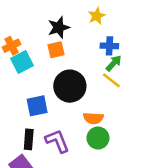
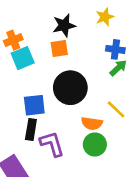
yellow line: (111, 80) -> (116, 109), moved
black rectangle: (29, 139) -> (31, 130), moved

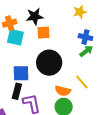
black star: (64, 25) -> (35, 16), moved
cyan square: (23, 58) -> (15, 37), turned 30

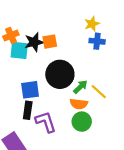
yellow star: (80, 12) -> (92, 24), moved
black star: (35, 16) -> (34, 42), moved
green arrow: (86, 51) -> (80, 87), moved

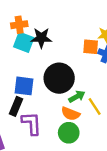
orange square: (50, 42) -> (91, 47), moved

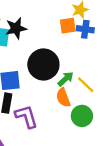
orange semicircle: (70, 114) -> (63, 98), turned 60
green circle: (69, 133) -> (82, 116), moved

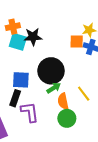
green arrow: (66, 79) -> (54, 88), moved
green circle: (82, 116) -> (67, 118), moved

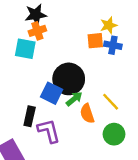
orange cross: (13, 27) -> (37, 31), moved
black star: (33, 37) -> (36, 15), moved
blue square: (21, 80) -> (52, 93), moved, turned 30
green circle: (67, 118) -> (114, 134), moved

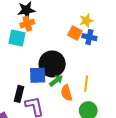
orange square: (95, 41) -> (75, 33), turned 32
blue square: (52, 93) -> (38, 75), turned -30
yellow line: (111, 102) -> (86, 84), turned 49

